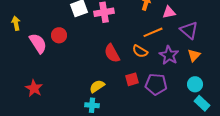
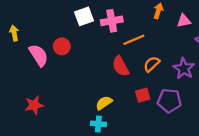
orange line: (153, 32) -> (134, 40), moved
orange semicircle: (140, 51) -> (152, 64), turned 105
red star: (34, 88) -> (34, 105), turned 30

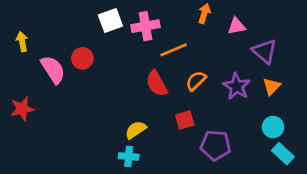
purple pentagon: (169, 101) -> (216, 145), moved
red star: (34, 105) -> (22, 109), moved

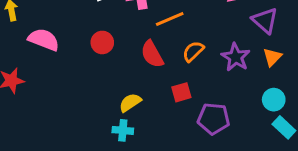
red circle: (82, 58) -> (102, 42), moved
pink semicircle: (53, 70) -> (44, 40), turned -36

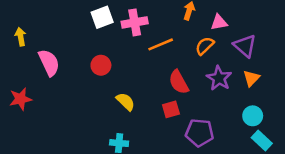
pink semicircle: (44, 40) -> (49, 63), turned 44
orange semicircle: (193, 51) -> (205, 46), moved
red semicircle: (152, 54) -> (179, 82), moved
yellow semicircle: (130, 103) -> (126, 102), moved, turned 78

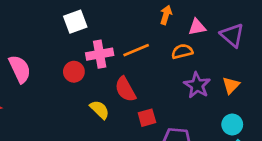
pink cross: (135, 22) -> (100, 54), moved
orange semicircle: (205, 46) -> (182, 51), turned 30
purple triangle: (245, 46) -> (232, 35), moved
red semicircle: (179, 82) -> (125, 89), moved

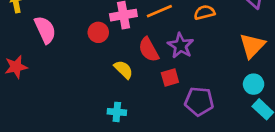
purple star: (197, 85) -> (181, 46), moved
orange triangle: (231, 85) -> (252, 46), size x1.5

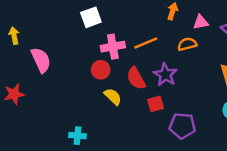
red circle: (98, 32) -> (101, 70), moved
cyan cross: (117, 112) -> (77, 136), moved

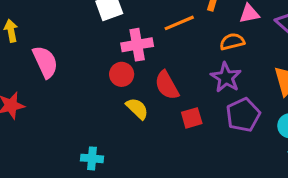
orange line: (146, 43) -> (179, 23), moved
purple star: (165, 75) -> (226, 77), moved
purple pentagon: (182, 126) -> (243, 115), moved, turned -30

